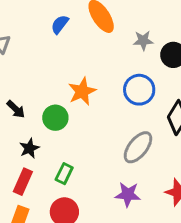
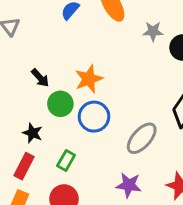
blue circle: (139, 90) -> (94, 117), moved
black arrow: (16, 109) -> (40, 78), moved
black star: (29, 148) -> (32, 133), turned -30

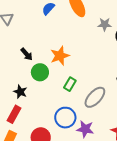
blue circle: (94, 117) -> (65, 118), moved
green rectangle: (66, 161) -> (70, 84), moved

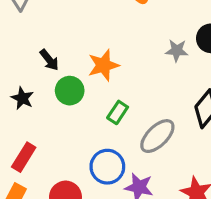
gray star: (105, 24) -> (177, 51), moved
black star: (20, 92) -> (22, 98), moved

